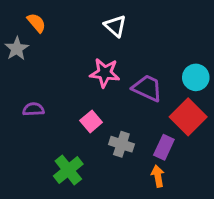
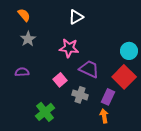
white triangle: (115, 26) -> (76, 17), turned 49
gray star: (17, 49) -> (28, 39), moved
purple trapezoid: (147, 88) -> (89, 69), moved

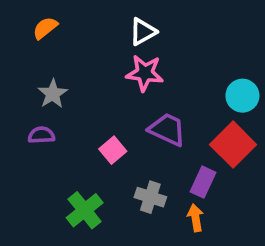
orange semicircle: (24, 15) -> (45, 28), turned -88
gray star: (28, 39) -> (53, 94), moved
pink star: (69, 48) -> (145, 73), moved
gray cross: (80, 95) -> (150, 197), moved

